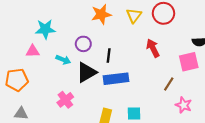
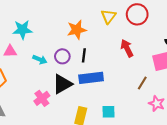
orange star: (101, 14) -> (77, 30), moved
purple circle: (83, 44) -> (62, 56), moved
black triangle: (86, 72) -> (62, 84), moved

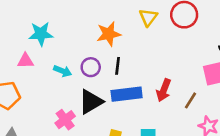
red arrow: (127, 48) -> (164, 90), moved, turned -132

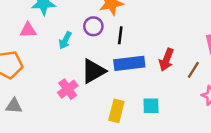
purple circle: (91, 67) -> (93, 26), moved
cyan arrow: (63, 71) -> (65, 40), turned 96

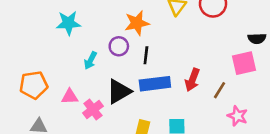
pink triangle: (28, 30) -> (70, 97), moved

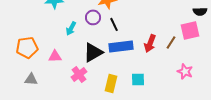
black line: (146, 55) -> (114, 24), turned -32
brown line: (219, 90) -> (171, 42), moved
pink cross: (93, 110) -> (79, 74), moved

